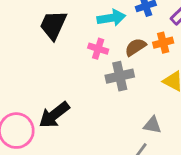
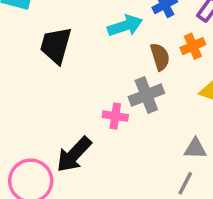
brown semicircle: (135, 47) -> (160, 57), turned 115
pink cross: (98, 49) -> (115, 116), moved

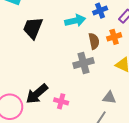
pink cross: (115, 116) -> (61, 101), moved

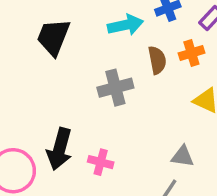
gray cross: (84, 63) -> (115, 88), moved
black arrow: (37, 94) -> (60, 149), turned -35

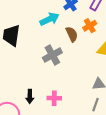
black arrow: (60, 149) -> (30, 96), size x0.6

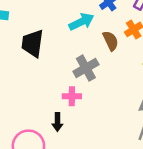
pink cross: (54, 98) -> (72, 96), moved

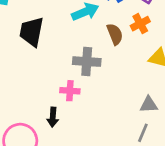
gray cross: (86, 68) -> (87, 62), turned 30

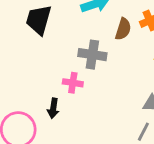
brown semicircle: (115, 34) -> (123, 29), turned 35

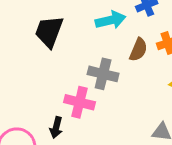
pink cross: (73, 83) -> (79, 102), size x1.4

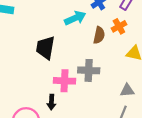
black trapezoid: (49, 32) -> (45, 48), moved
gray cross: (103, 74) -> (89, 70), moved

